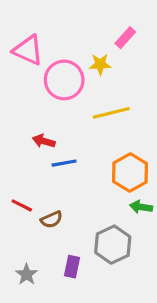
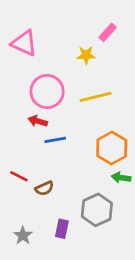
pink circle: (64, 80) -> (47, 91), moved

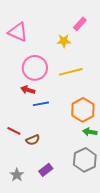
gray hexagon: (97, 210) -> (85, 160), moved
purple rectangle: (62, 229) -> (46, 170), turned 40

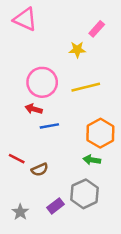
pink triangle: (18, 32) -> (25, 19), moved
green arrow: (90, 132) -> (92, 160), moved
gray hexagon: (85, 160) -> (85, 194), moved

